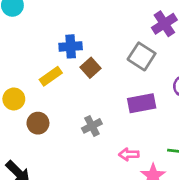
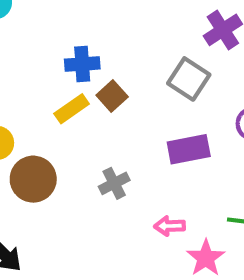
yellow rectangle: (51, 76) -> (72, 109), moved
brown circle: (38, 123) -> (33, 179), size x1.4

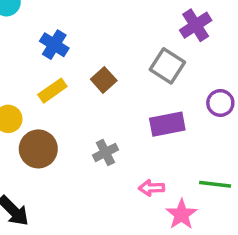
blue cross: (82, 64) -> (54, 45), moved, turned 36
yellow rectangle: (72, 109) -> (52, 91), moved

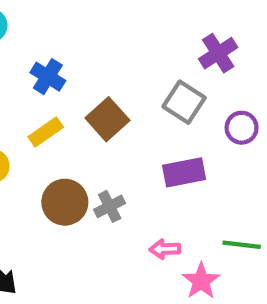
brown square: (104, 80) -> (107, 119), size x1.4
purple circle: (220, 103) -> (242, 128), moved
brown circle: (38, 149) -> (65, 202), moved

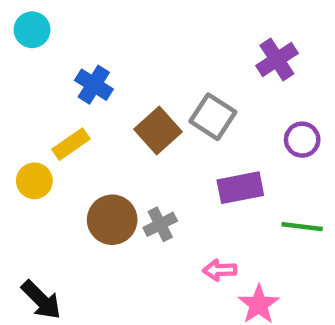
gray square: (184, 102) -> (213, 117), moved
yellow rectangle: (46, 132) -> (71, 144), moved
green line: (242, 245) -> (302, 227), moved

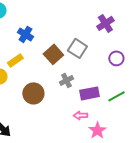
purple rectangle: (240, 188) -> (89, 93), moved
gray cross: (160, 224) -> (66, 80), moved
green line: (302, 227) -> (116, 96), turned -36

